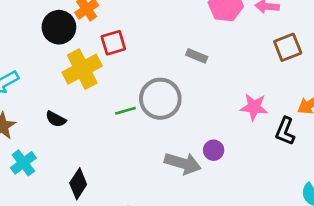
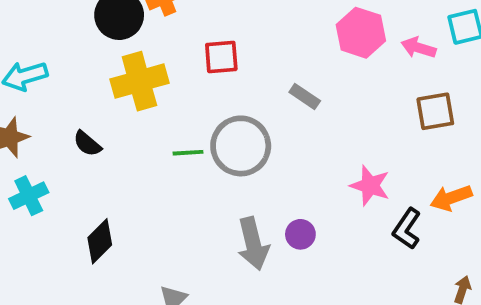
red square: (113, 43) -> (221, 57), moved
gray arrow: (183, 163) -> (253, 244), turned 48

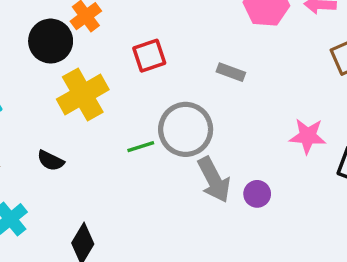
gray arrow: (253, 244) -> (214, 180), moved

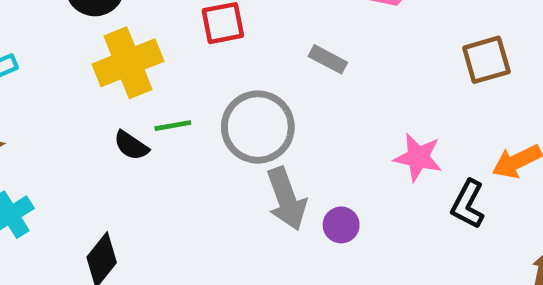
green line: (141, 147) -> (173, 126), moved
black semicircle: (51, 161) -> (131, 145), moved

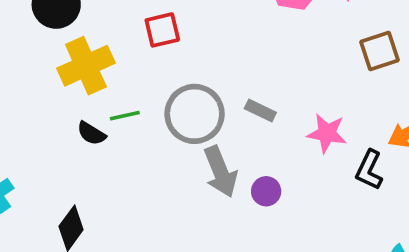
gray rectangle: (328, 59) -> (260, 110), moved

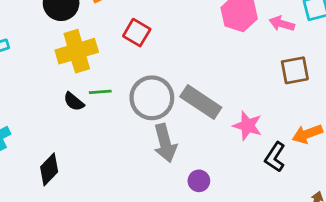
red square: (162, 30) -> (137, 33), turned 36
gray rectangle: (260, 110) -> (201, 102), size x1.8
purple circle: (266, 191) -> (199, 181), moved

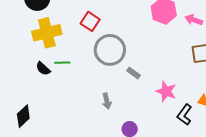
gray circle: (152, 98) -> (110, 50), moved
gray rectangle: (201, 102) -> (134, 73), size x0.5
gray arrow: (165, 143) -> (107, 101), size x0.6

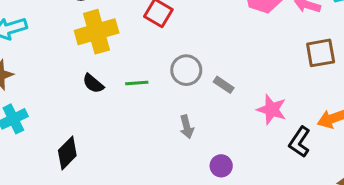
gray circle: (110, 50) -> (186, 70), moved, size x0.7
green line: (62, 63) -> (137, 83), moved

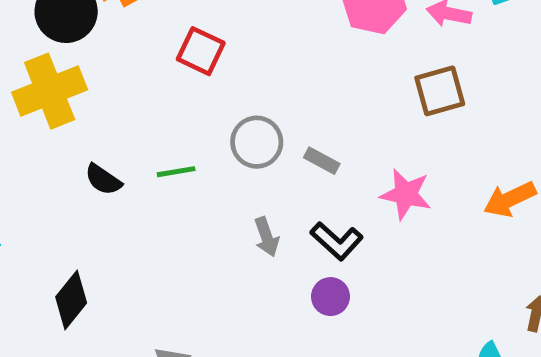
yellow cross: (97, 32) -> (50, 91), moved
brown square: (321, 53) -> (440, 91), moved
black L-shape: (300, 142) -> (337, 241), moved, turned -76

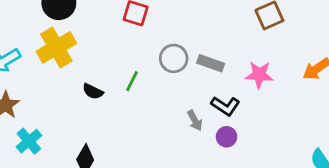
gray rectangle: (322, 161) -> (211, 63), size x1.4
green line: (176, 172) -> (132, 81), turned -45
gray arrow: (267, 237) -> (195, 120), moved

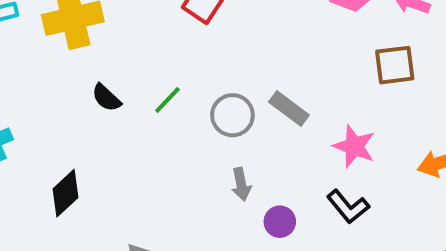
gray circle: (174, 58) -> (232, 115), moved
black L-shape: (225, 106) -> (348, 207), moved

